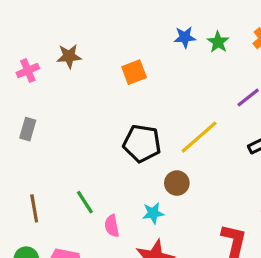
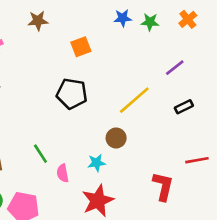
green star: (218, 42) -> (150, 22), turned -30
brown star: (69, 56) -> (38, 21), moved
black pentagon: (142, 143) -> (72, 94), moved

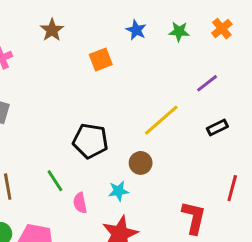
blue star: (123, 18) -> (136, 30), moved, turned 30
brown star: (38, 21) -> (52, 30), turned -30
black pentagon: (72, 94) -> (90, 141), moved
red line: (197, 160) -> (232, 188), turned -65

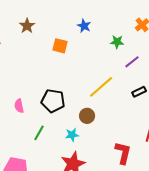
green star: (179, 32) -> (117, 42), moved
orange square: (101, 60) -> (60, 46), turned 35
green line: (55, 181) -> (39, 133), moved, turned 63
pink semicircle: (80, 203) -> (19, 106), moved

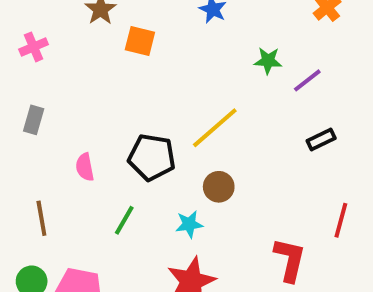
green star: (117, 42) -> (268, 61), moved
orange square: (60, 46) -> (140, 41), moved
yellow line: (101, 87) -> (215, 128), moved

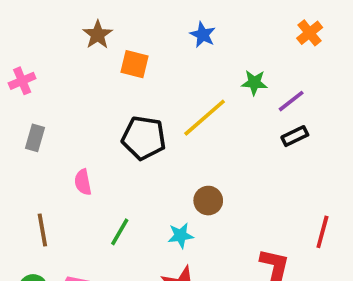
pink cross: (34, 47) -> (22, 81), moved
yellow line: (215, 128) -> (205, 118), moved
black rectangle: (321, 139) -> (295, 136), moved
black pentagon: (152, 157) -> (144, 138), moved

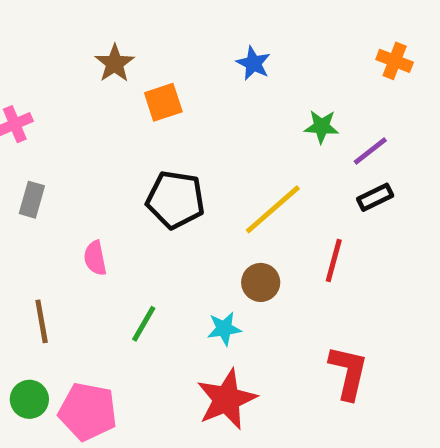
orange cross: (310, 33) -> (395, 61), turned -30
orange square: (135, 64) -> (163, 102), turned -32
yellow line: (205, 118) -> (273, 209), moved
red line: (322, 232) -> (334, 261), moved

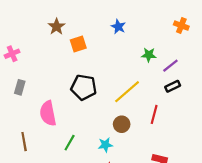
pink semicircle: (95, 258) -> (48, 113), size x1.6

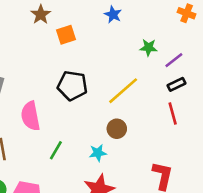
red line: (154, 114) -> (173, 113), moved, turned -30

